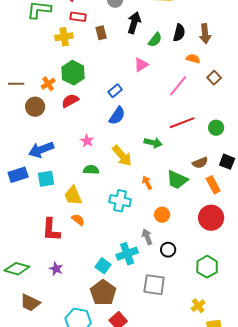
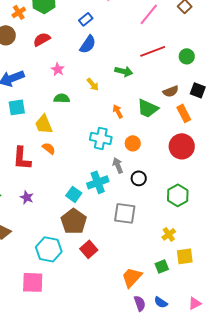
red semicircle: (70, 101) -> (42, 39), moved
yellow arrow: (122, 156) -> (93, 84), size x0.6
cyan cross: (120, 201) -> (101, 138), moved

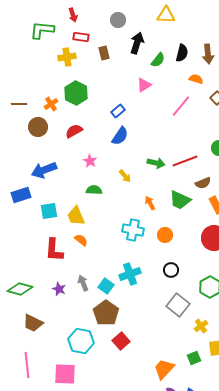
red line: (153, 51) -> (185, 161), moved
cyan square: (17, 107) -> (49, 211), moved
gray arrow: (118, 165) -> (83, 283), moved
gray square: (125, 213) -> (178, 305), moved, turned 30

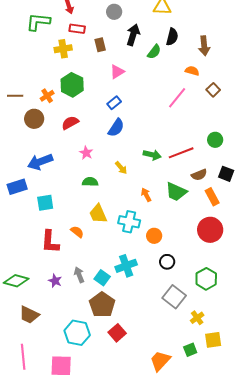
black semicircle: (182, 53) -> (172, 37), moved
pink triangle: (144, 85) -> (117, 72), moved
yellow trapezoid: (76, 216) -> (98, 214), moved
orange circle: (165, 235) -> (154, 236), moved

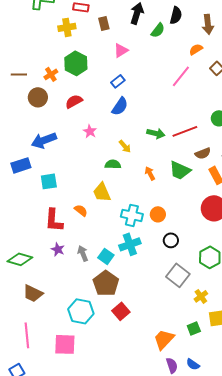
orange semicircle: (192, 71) -> (196, 49), turned -48
green semicircle: (90, 182) -> (113, 164), moved
cyan cross: (129, 222) -> (132, 215), moved
purple star: (55, 281) -> (58, 249), moved

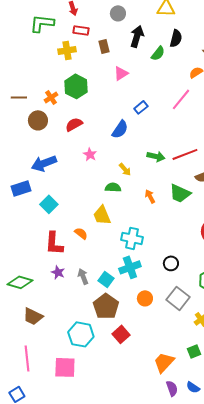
blue rectangle: (118, 81) -> (141, 107), moved
cyan square: (49, 181) -> (49, 204), turned -36
orange circle: (158, 214) -> (145, 298), moved

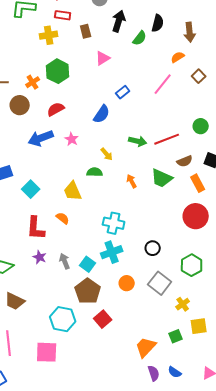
blue arrow: (44, 163) -> (41, 138), moved
yellow trapezoid: (102, 215) -> (73, 191), moved

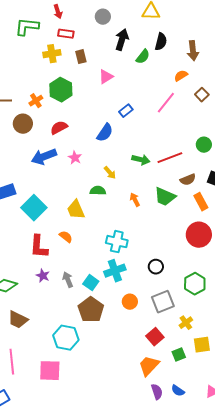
brown rectangle: (86, 31) -> (81, 57), moved
cyan square: (31, 189) -> (34, 208), size x1.4
gray square: (160, 283) -> (163, 302), turned 30
red square: (103, 319) -> (155, 337), moved

